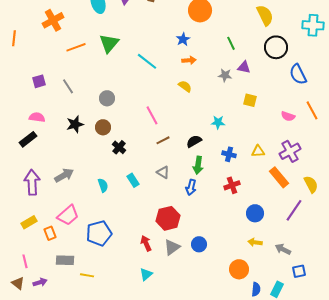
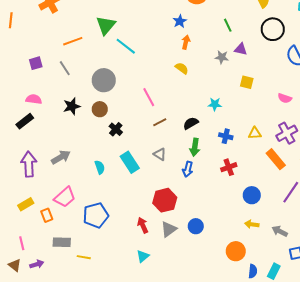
orange line: (76, 47) -> (73, 41), moved
orange arrow: (189, 60) -> (186, 42), turned -72
cyan line: (147, 61) -> (126, 46), moved
gray circle: (107, 98) -> (104, 80), size x1.5
cyan rectangle: (133, 180) -> (130, 162), size x1.5

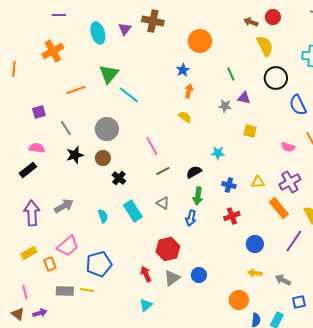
gray line: (65, 68) -> (66, 128), moved
yellow line: (84, 257) -> (87, 290), moved

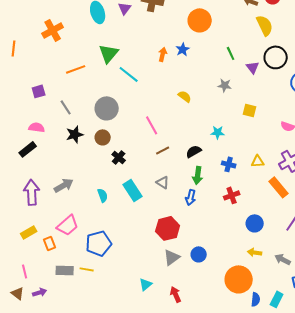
orange arrow: (189, 91) -> (163, 54), moved
purple triangle: (244, 98) -> (253, 67), moved, turned 40
red arrow: (146, 274) -> (176, 294), moved
orange circle: (239, 300) -> (239, 279), size x1.4

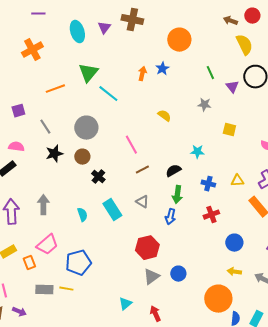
gray arrow: (64, 185) -> (43, 205), turned -60
purple arrow: (40, 292) -> (19, 312), turned 40

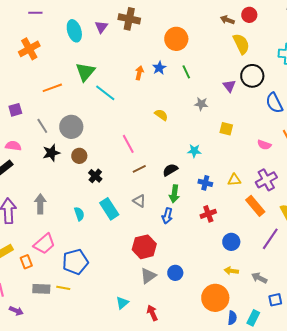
green line: (210, 73) -> (186, 72), moved
gray circle: (86, 128) -> (71, 127), moved

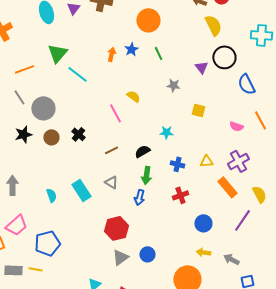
gray line: (42, 126) -> (19, 97), moved
pink line: (128, 144) -> (115, 113), moved
black cross: (95, 176) -> (78, 134), moved

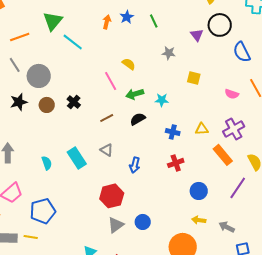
green arrow: (146, 175) -> (135, 94), moved, turned 66

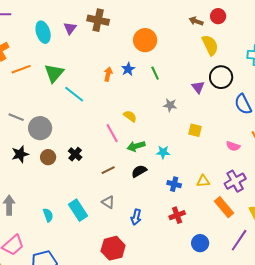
orange line: (20, 37) -> (21, 69), moved
gray line: (15, 65) -> (16, 117), turned -35

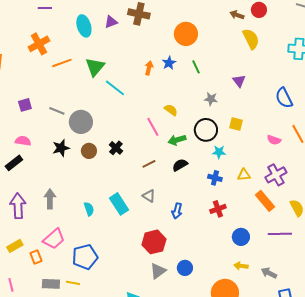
purple triangle: (70, 28) -> (111, 22), turned 32
black circle: (221, 77) -> (206, 130), moved
cyan star: (163, 152) -> (219, 152), moved
purple line: (239, 240) -> (280, 234), turned 55

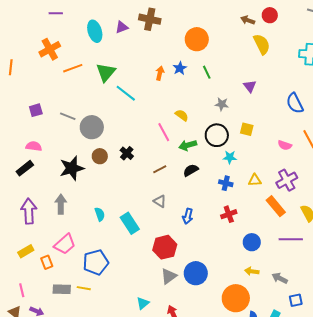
black star: (61, 148) -> (72, 168), moved, size x1.4
cyan rectangle: (119, 204) -> (130, 223), moved
blue circle: (185, 268) -> (196, 273), size x1.5

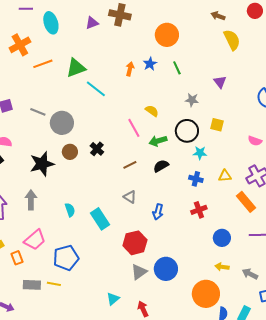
red circle: (270, 15) -> (255, 11), moved
cyan ellipse: (95, 31) -> (51, 23), moved
green triangle: (106, 72) -> (76, 68), turned 30

